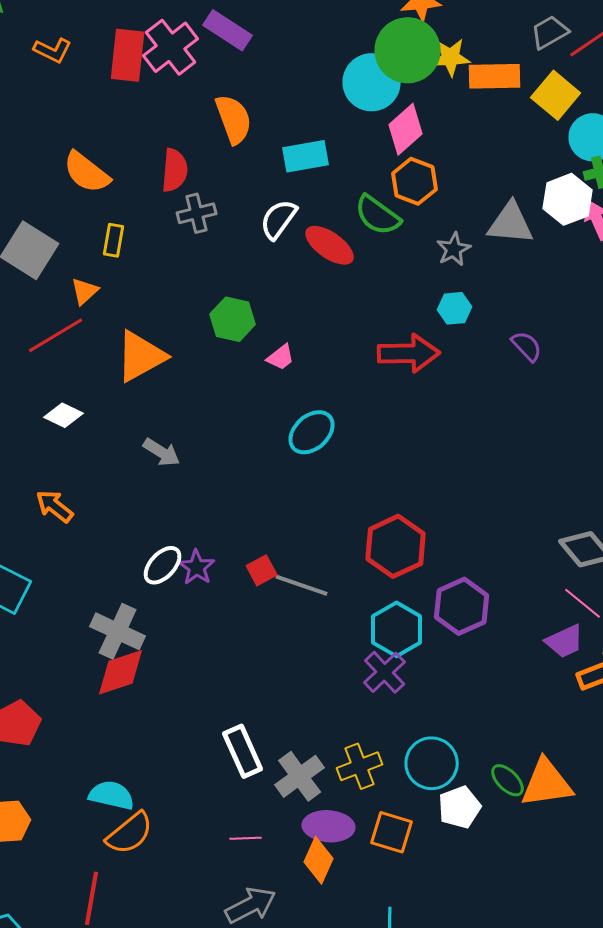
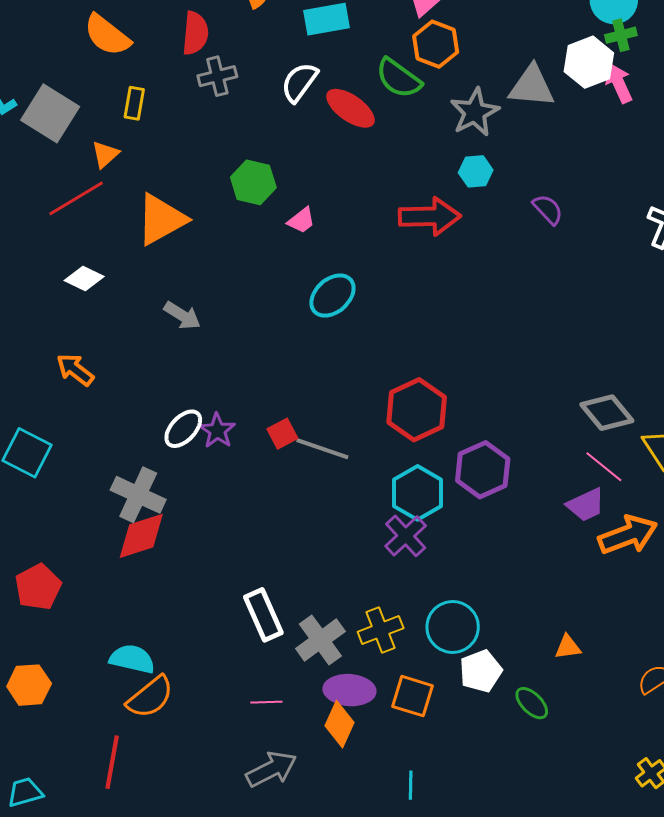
gray star: (454, 249) -> (475, 112), size x1.4
green ellipse: (508, 780) -> (532, 703), moved
orange triangle: (547, 783) -> (568, 647), size x0.5

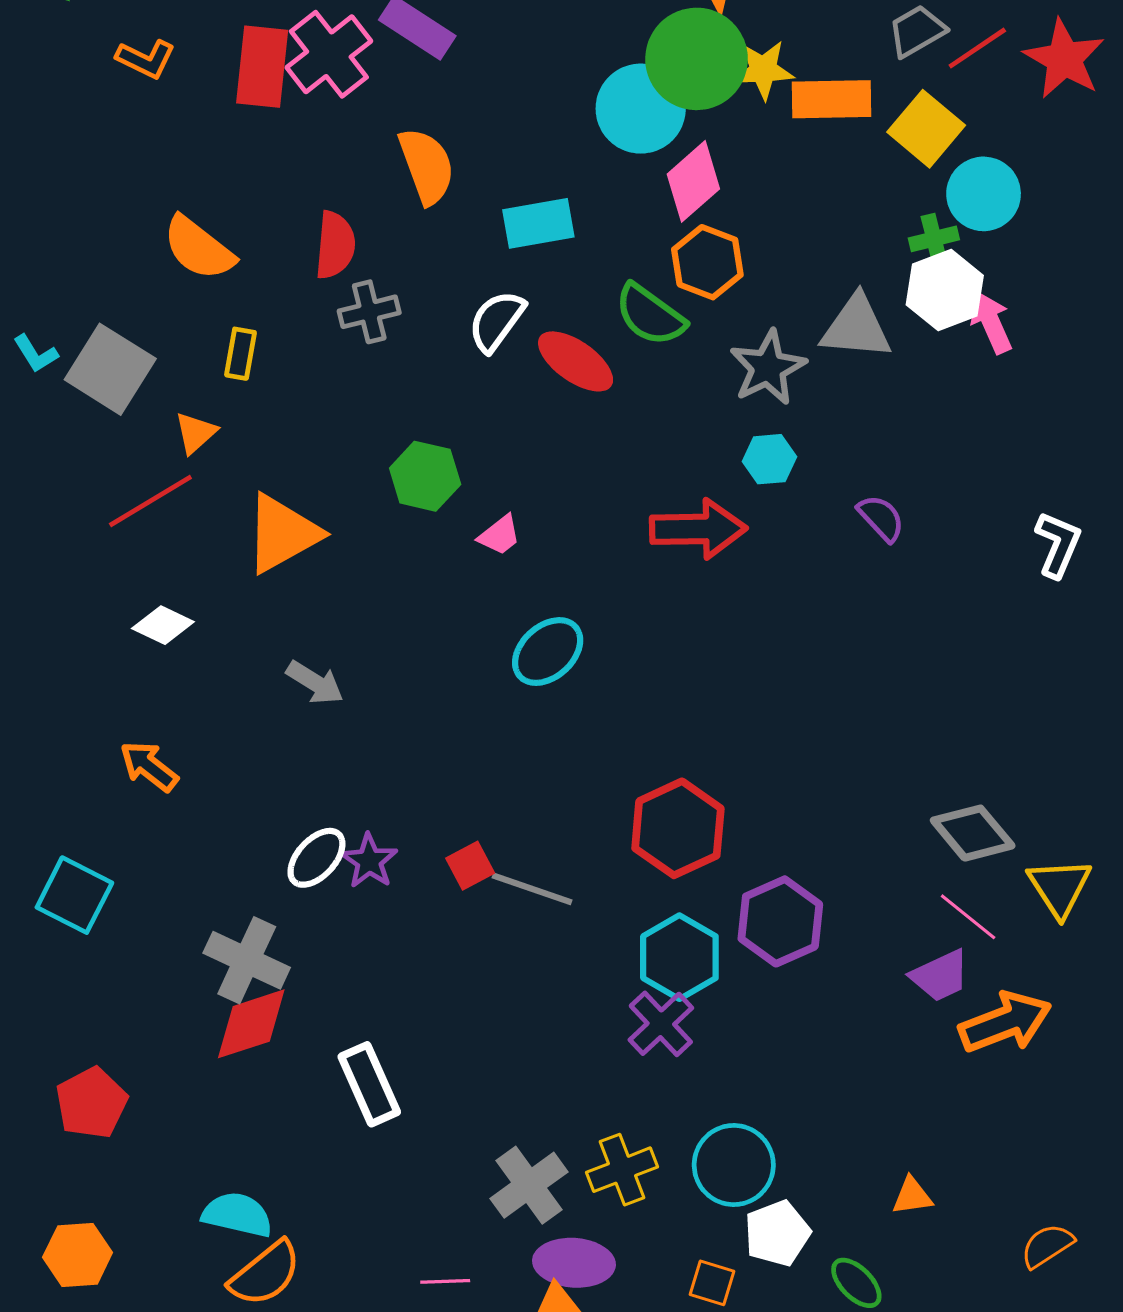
green cross: (621, 35) -> (934, 239), moved
white rectangle: (263, 615) -> (369, 1084), moved
orange square: (413, 696) -> (712, 1283), moved, size x0.7

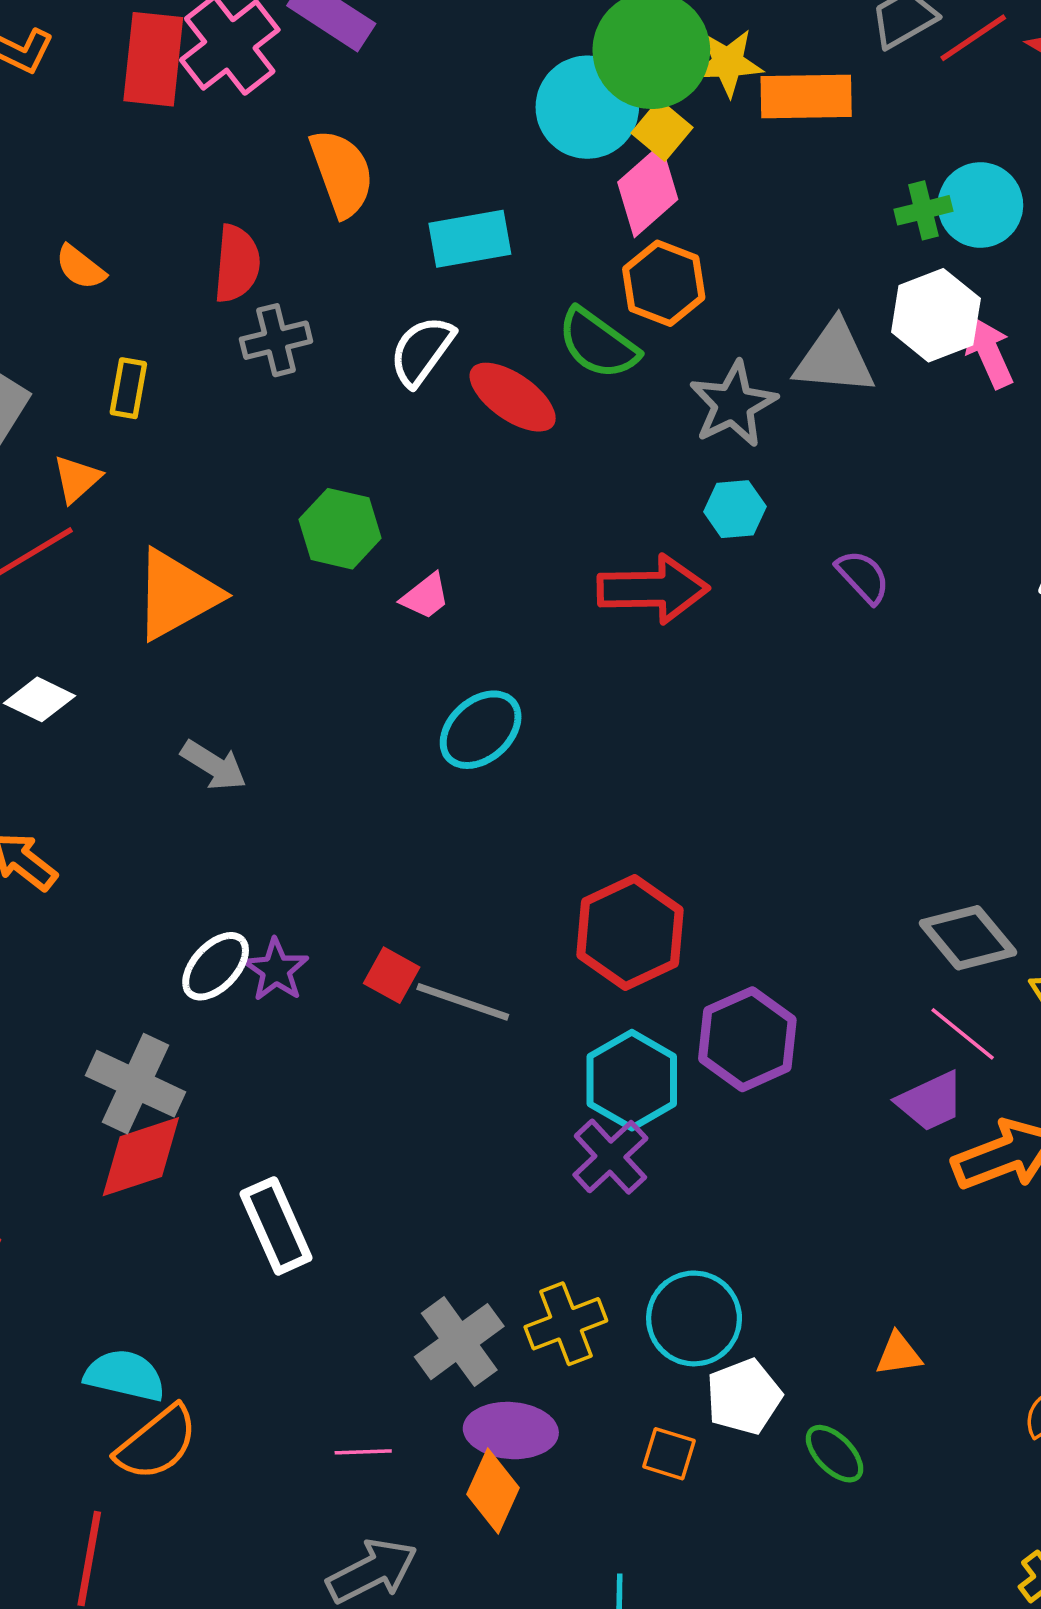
yellow square: (926, 129) -> (662, 130), moved, size x0.7
green cross: (934, 239) -> (923, 210), moved
orange semicircle: (199, 248) -> (80, 267), size x0.6
red square: (470, 866) -> (392, 975), turned -33

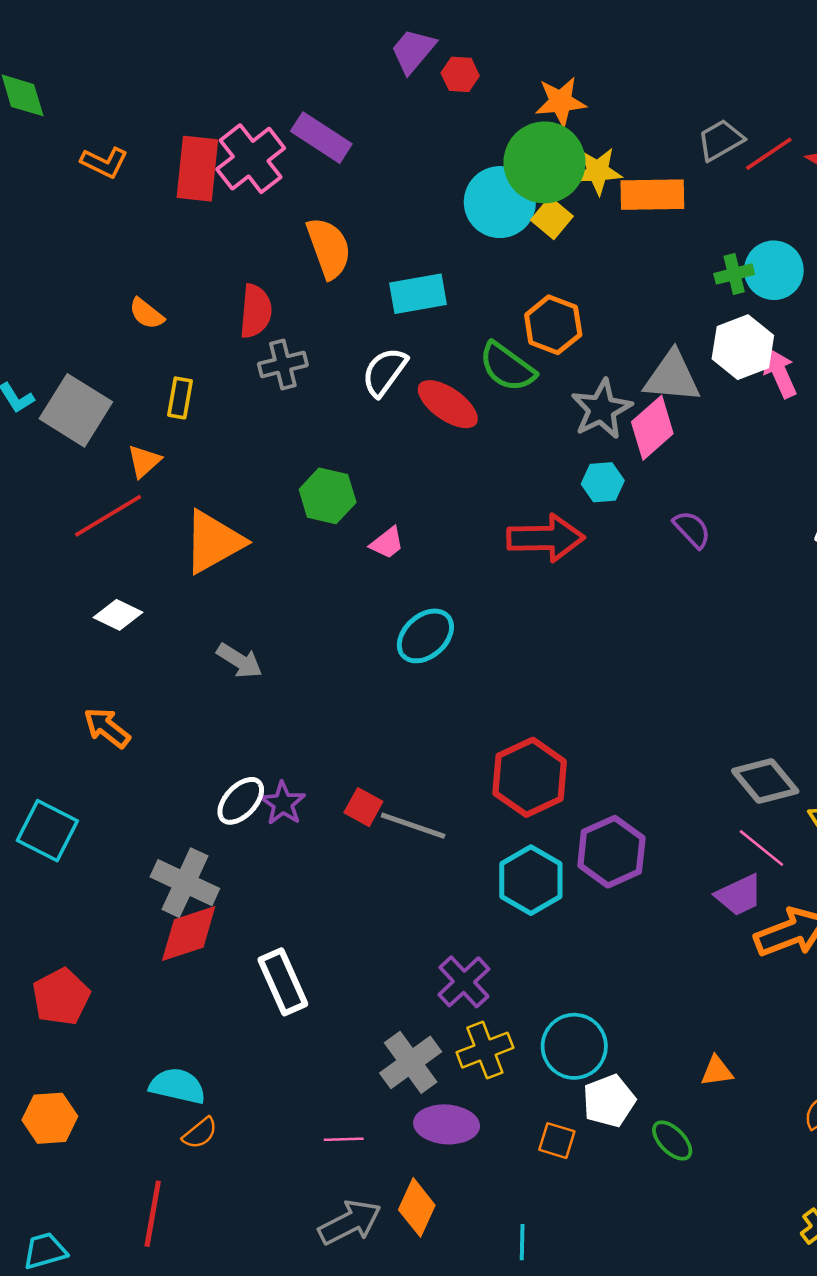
pink diamond: (648, 191) -> (652, 428), moved
purple cross: (610, 1157) -> (464, 982), moved
orange semicircle: (157, 1443) -> (200, 1133), size x0.6
orange diamond: (493, 1491) -> (417, 1207), moved

